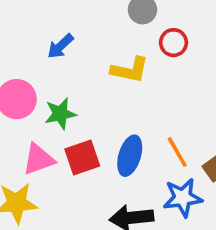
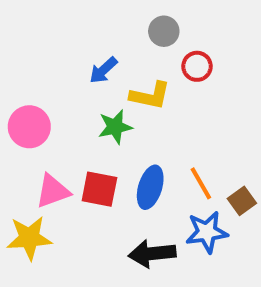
blue arrow: (60, 46) -> (103, 70), moved
green star: (60, 114) -> (115, 127), moved
red square: (82, 157) -> (99, 189), turned 30

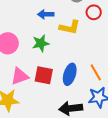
blue arrow: (103, 70) -> (46, 14), turned 42
green star: (115, 127) -> (41, 43), moved

